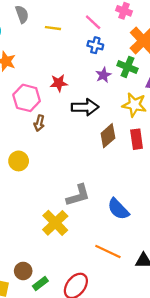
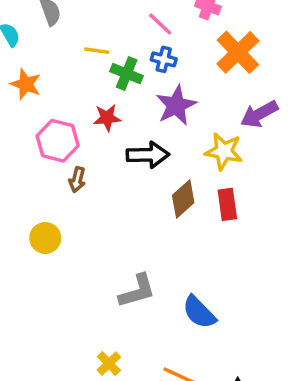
yellow line: (53, 28) -> (97, 51), moved
green cross: (127, 67) -> (127, 74), moved
purple star: (103, 75) -> (176, 105), size x1.6
yellow cross: (55, 223) -> (109, 363), moved, size x0.6

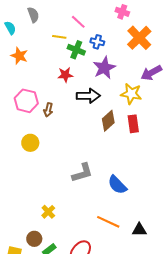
pink line: (160, 24) -> (78, 22), moved
pink hexagon: (58, 141) -> (26, 101), moved
yellow cross: (109, 363) -> (48, 212), moved

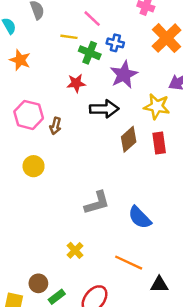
yellow cross: (48, 212) -> (75, 250), moved
black triangle: (139, 230) -> (159, 285), moved

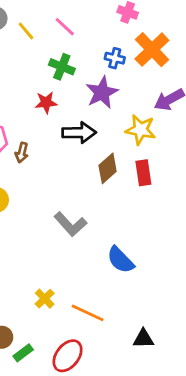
yellow line: (69, 37) -> (26, 31), moved, turned 42
blue cross: (115, 43) -> (115, 58), moved
gray L-shape: (97, 203) -> (70, 224), moved, turned 64
orange line: (129, 263) -> (88, 313), moved

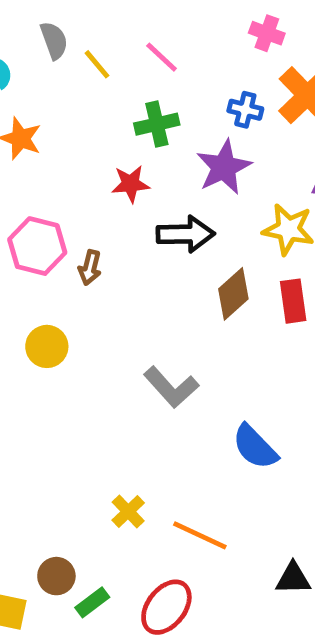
green cross: (62, 67) -> (157, 124), turned -35

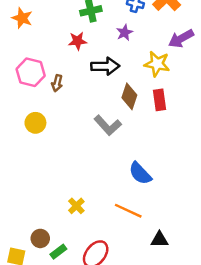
purple star: (224, 167) -> (125, 33), size x0.6
brown diamond: (233, 294) -> (129, 96), turned -30
gray L-shape: (171, 387) -> (108, 125), moved
orange line: (200, 535) -> (128, 211), moved

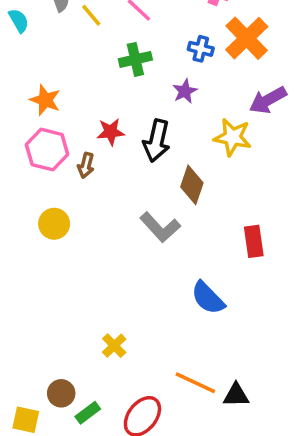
orange star: (22, 18) -> (45, 100), moved
red star: (78, 41) -> (111, 132), moved
black arrow: (105, 66) -> (157, 141), turned 104
red rectangle: (159, 100) -> (254, 241), moved
orange line: (128, 211) -> (195, 383), moved

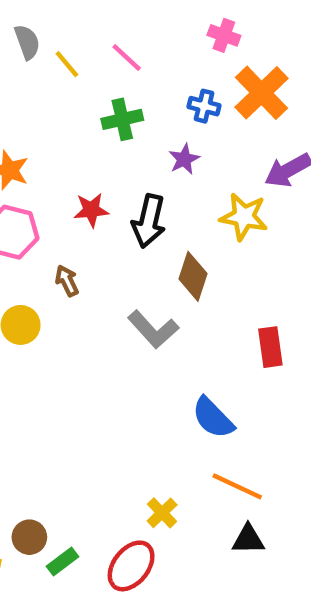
brown arrow: (86, 165) -> (67, 281), moved, turned 140
yellow cross: (114, 346) -> (162, 513), moved
orange line: (195, 383) -> (237, 486), moved

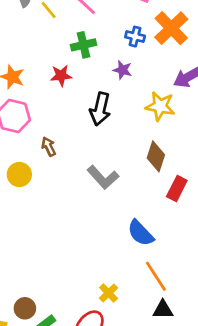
purple star: (184, 159) -> (122, 70), turned -30
red star: (91, 210) -> (61, 76), moved
brown diamond: (193, 276) -> (156, 156), moved
red rectangle: (270, 347) -> (177, 188), turned 35
orange line: (237, 486) -> (156, 276), turned 32

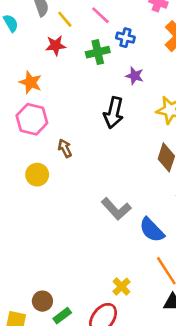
blue cross: (135, 37) -> (125, 38), moved
red star: (61, 76) -> (56, 46), moved
gray L-shape: (103, 177) -> (116, 209), moved

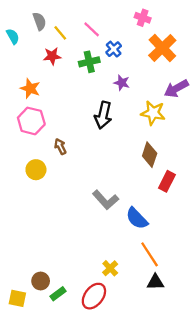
blue cross: (125, 38) -> (114, 49), turned 35

